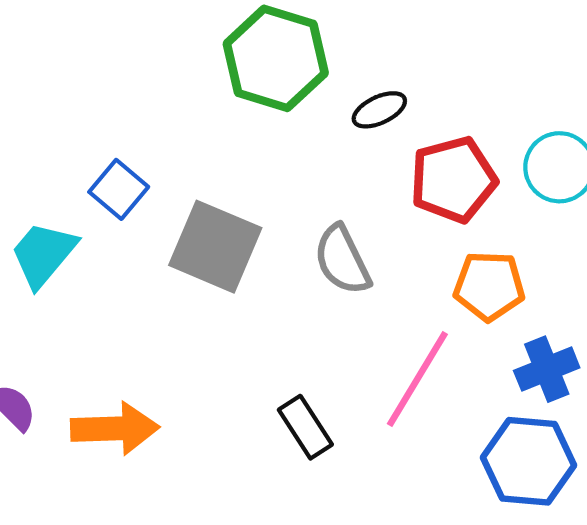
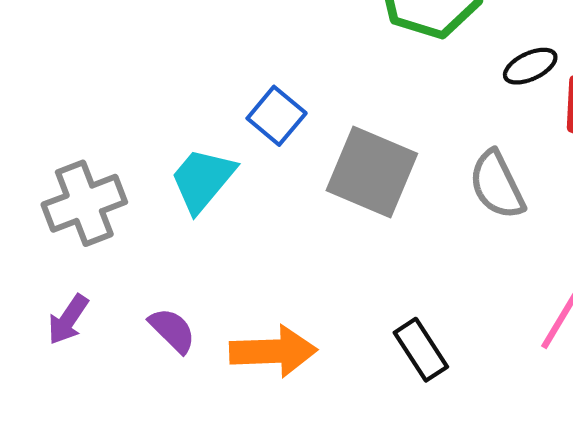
black ellipse: (379, 110) -> (530, 66), moved
black rectangle: (305, 427) -> (421, 350), moved

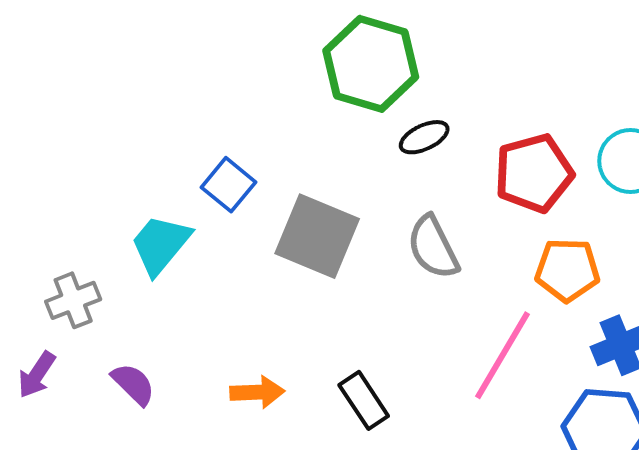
black ellipse: (530, 66) -> (424, 137), moved
gray cross: (84, 203) -> (73, 300), moved, size x0.7
orange arrow: (273, 351) -> (257, 392), moved, size x0.7

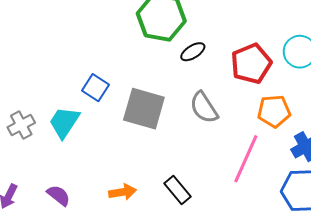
gray cross: (73, 300) -> (21, 125), moved

